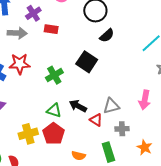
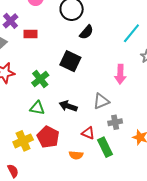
pink arrow: (145, 100) -> (120, 74), moved
green triangle: (54, 110) -> (37, 108), moved
red triangle: (96, 120) -> (88, 133), moved

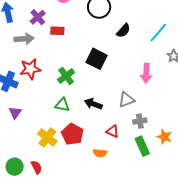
black semicircle: (86, 32) -> (123, 31), moved
yellow cross: (23, 141) -> (47, 138), turned -30
green rectangle: (105, 147) -> (142, 146), moved

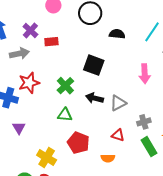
black semicircle: (123, 31) -> (117, 34), turned -119
gray triangle: (126, 100) -> (118, 103), moved
black arrow: (93, 104) -> (95, 98), moved
yellow cross: (47, 138) -> (47, 158), moved

